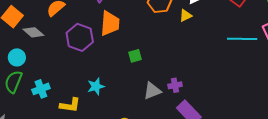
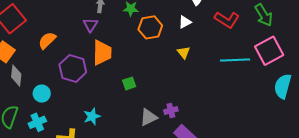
yellow triangle: (186, 16) -> (184, 52), moved, turned -40
gray diamond: (33, 32) -> (16, 76), moved, turned 60
cyan circle: (17, 57) -> (42, 94), moved

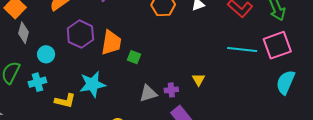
yellow triangle: (184, 52) -> (199, 80), moved
orange trapezoid: (102, 53) -> (111, 43), moved
green square: (129, 83) -> (134, 57), turned 32
cyan star: (92, 116) -> (92, 84), size x1.5

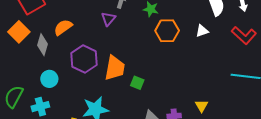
gray diamond: (23, 33) -> (42, 45), moved

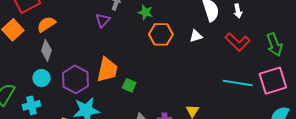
orange semicircle: (63, 27) -> (46, 24), moved
gray diamond: (42, 45) -> (46, 50), moved
purple hexagon: (84, 59) -> (75, 79), moved

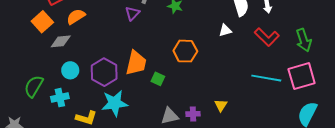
orange hexagon: (161, 34) -> (185, 51), moved
gray diamond: (46, 50) -> (61, 41), moved, turned 65

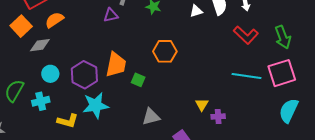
purple triangle: (132, 13) -> (111, 15), turned 35
white triangle: (225, 30) -> (196, 11), moved
purple cross: (193, 114) -> (218, 117), moved

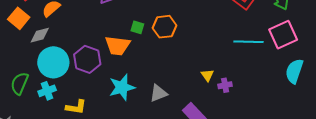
orange trapezoid: (116, 65) -> (117, 46), turned 92
cyan circle: (50, 74) -> (53, 62), size x1.8
green square: (138, 80) -> (137, 27), moved
cyan star: (96, 105) -> (122, 87), moved

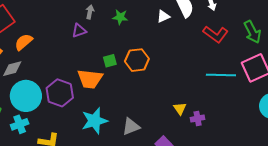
green square: (137, 27) -> (110, 61), turned -32

